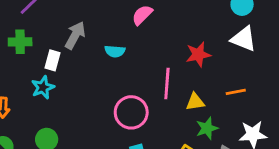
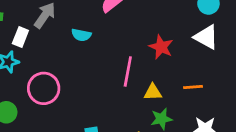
red star: (198, 54) -> (161, 47), turned 30
pink circle: (131, 112) -> (44, 88), moved

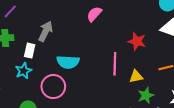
cyan semicircle: (81, 35) -> (68, 62), moved, size x1.5

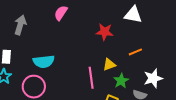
gray arrow: (46, 31) -> (20, 25), moved
pink line: (115, 64) -> (91, 78), moved

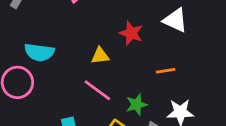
yellow triangle: (109, 65) -> (100, 56), moved
pink line: (91, 78) -> (97, 90), turned -60

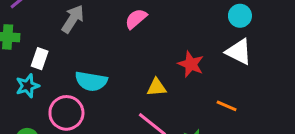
orange line: (166, 71) -> (227, 106), turned 30

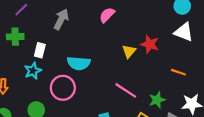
yellow triangle: (157, 87) -> (129, 51), moved, turned -40

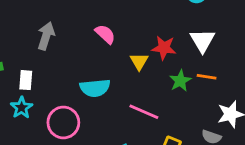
pink semicircle: (107, 15) -> (105, 34), moved, turned 98
white triangle: (184, 32) -> (202, 41), moved, turned 48
cyan semicircle: (79, 63) -> (95, 88), moved
green star: (157, 100) -> (180, 81), moved

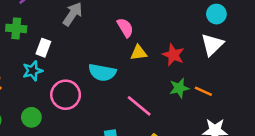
white triangle: (202, 41) -> (212, 45), moved
yellow triangle: (139, 61) -> (139, 53), moved, turned 36

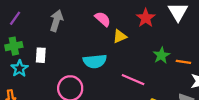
red star: (173, 55) -> (146, 18), moved, turned 30
cyan star: (32, 71) -> (19, 68), moved
orange line: (203, 91) -> (183, 62), moved

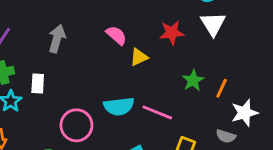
red star: (146, 18) -> (172, 33), turned 30
cyan semicircle: (95, 61) -> (119, 106), moved
orange line: (183, 62) -> (222, 88), turned -72

